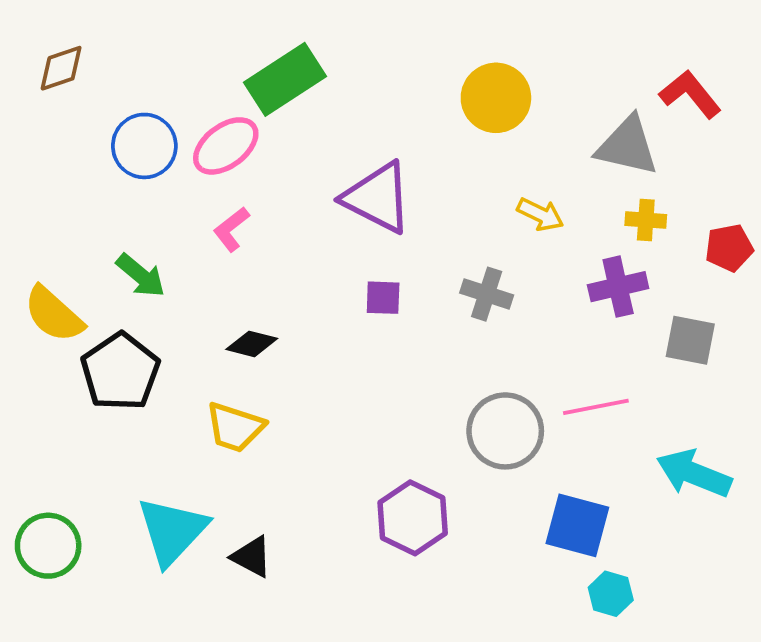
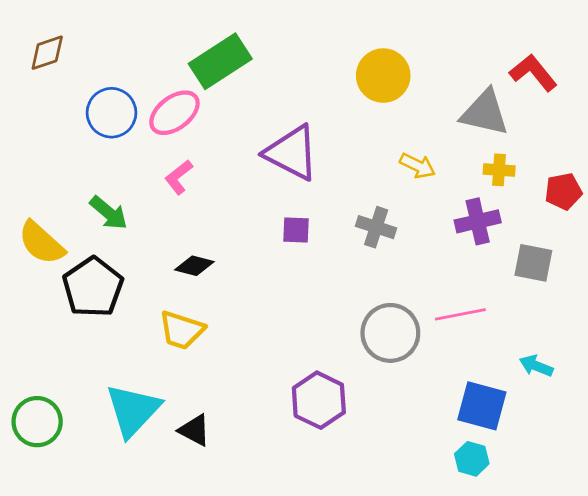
cyan arrow: (694, 473) -> (536, 366), size x0.6
blue square: (577, 525) -> (482, 406), moved

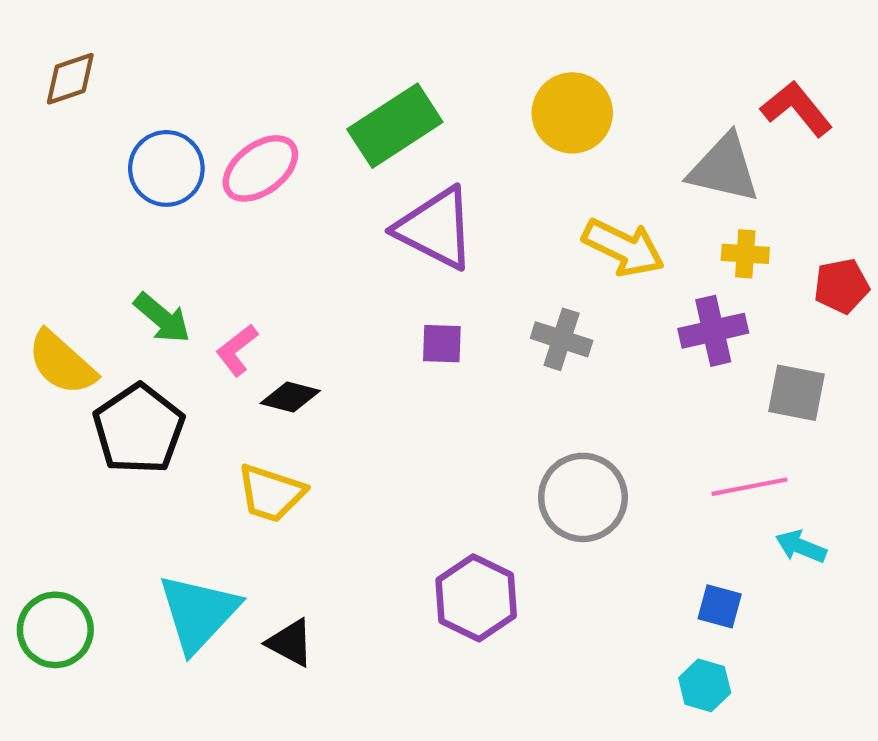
green rectangle: (220, 61) -> (395, 126), moved
yellow arrow: (418, 166) -> (624, 247), size x1.5
pink L-shape: (179, 177) -> (237, 350), moved
pink line: (460, 314) -> (750, 487), moved
blue square: (482, 406) -> (720, 606), size x0.6

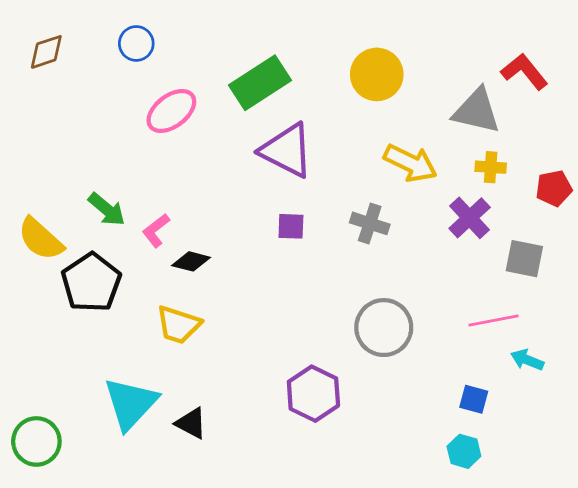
blue circle: (166, 168) -> (136, 43), moved, size x0.7
purple cross: (713, 331) -> (470, 218), turned -30
green circle: (55, 630) -> (36, 441), moved

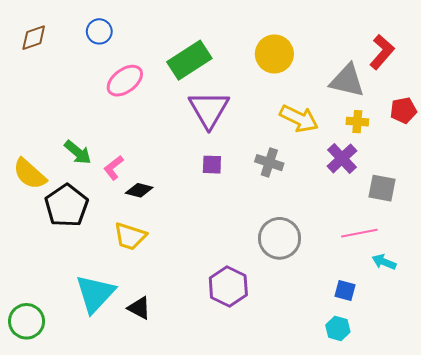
red L-shape: (524, 72) -> (382, 52), turned 80
purple triangle: (287, 150) -> (209, 109), turned 33
red pentagon: (554, 188) -> (403, 110), moved

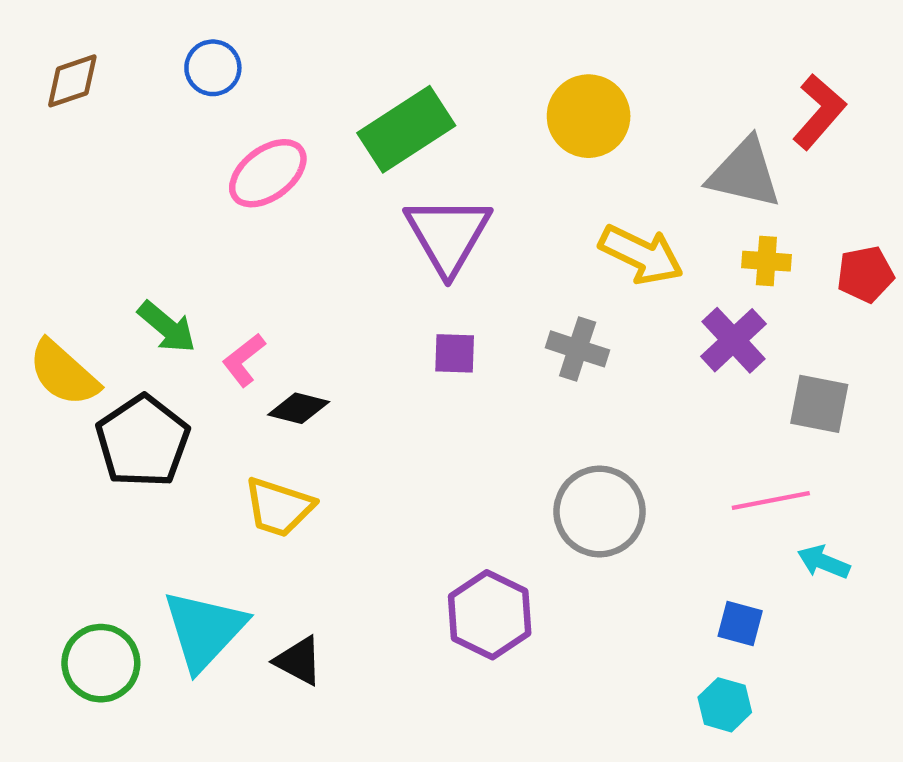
red pentagon: (403, 110) -> (865, 274), moved
green circle: (27, 321) -> (101, 663), moved

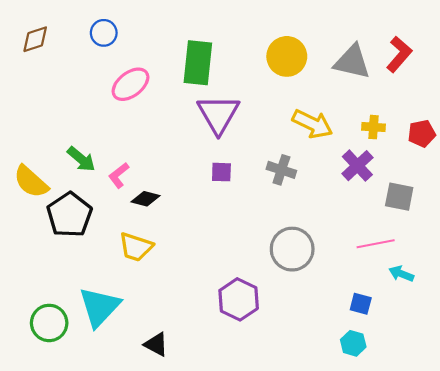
green rectangle: (406, 129) -> (198, 63), turned -51
gray triangle: (744, 173) -> (352, 62), moved
black triangle: (299, 661) -> (156, 344), moved

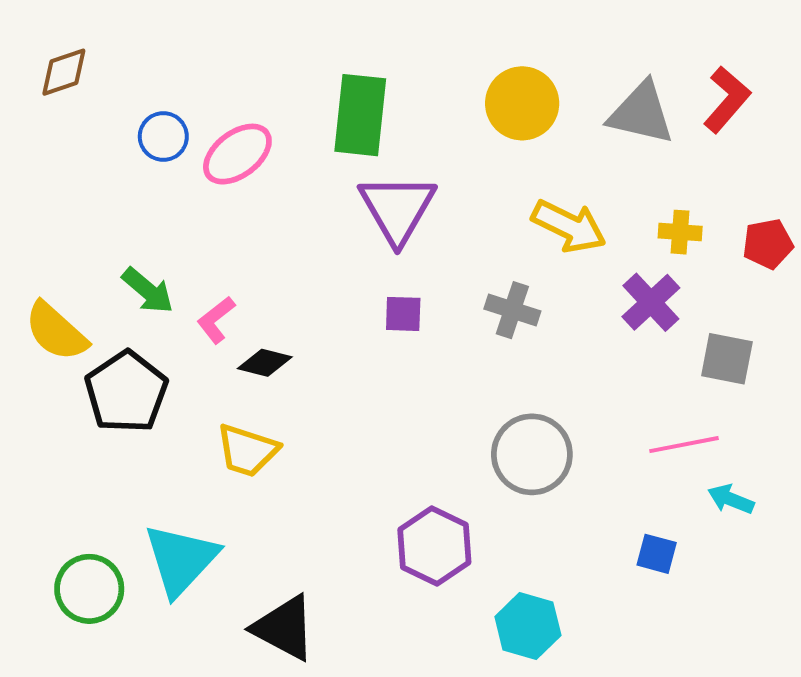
blue circle: (104, 33) -> (163, 136), moved
cyan hexagon: (353, 343) -> (528, 626), moved, size x1.4
black triangle: (156, 344) -> (284, 628), size x1.5

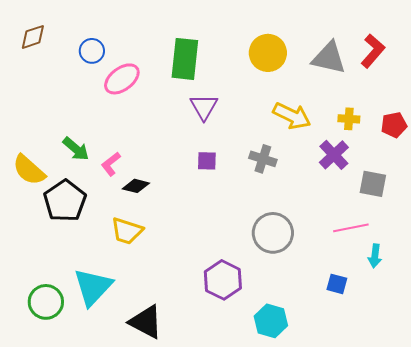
blue circle: (163, 136) -> (92, 51), moved
purple triangle: (397, 209) -> (204, 107), size x0.7
cyan arrow: (731, 499) -> (375, 256), turned -105

